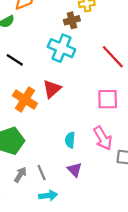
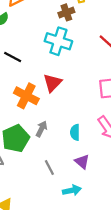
gray arrow: (20, 175) -> (41, 129), moved
cyan arrow: (48, 195) -> (72, 190), moved

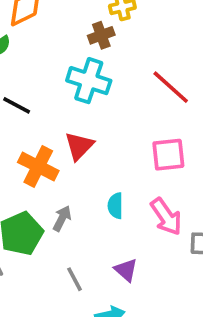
cyan semicircle: (75, 132) -> (115, 206), moved

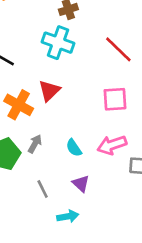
cyan semicircle: (115, 206) -> (74, 148), moved, turned -36
pink arrow: (166, 217) -> (112, 145), turned 104

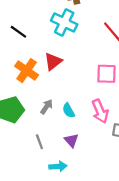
gray arrow: (35, 144) -> (47, 107), moved
pink arrow: (112, 145) -> (100, 111), turned -100

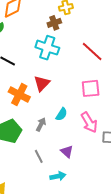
cyan semicircle: (69, 110) -> (61, 114), moved, turned -112

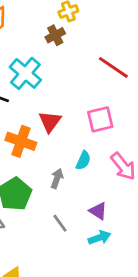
cyan cross: (47, 48) -> (25, 73), moved, turned 30
pink square: (91, 88) -> (100, 119), moved
cyan arrow: (58, 176) -> (99, 238), moved

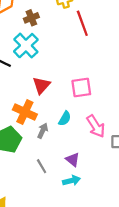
brown cross: (55, 35) -> (31, 18), moved
red line: (113, 67) -> (82, 23), moved, turned 30
orange cross: (21, 141) -> (25, 112), moved

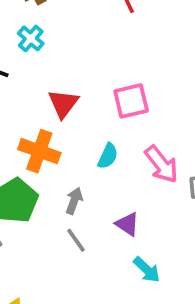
cyan cross: (26, 46) -> (31, 38), size x0.6
gray arrow: (43, 131) -> (74, 201), moved
cyan arrow: (72, 181) -> (147, 270), moved, turned 63

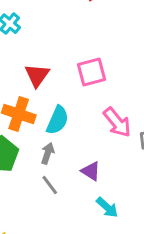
cyan semicircle: (108, 156) -> (57, 120), moved, size x1.4

